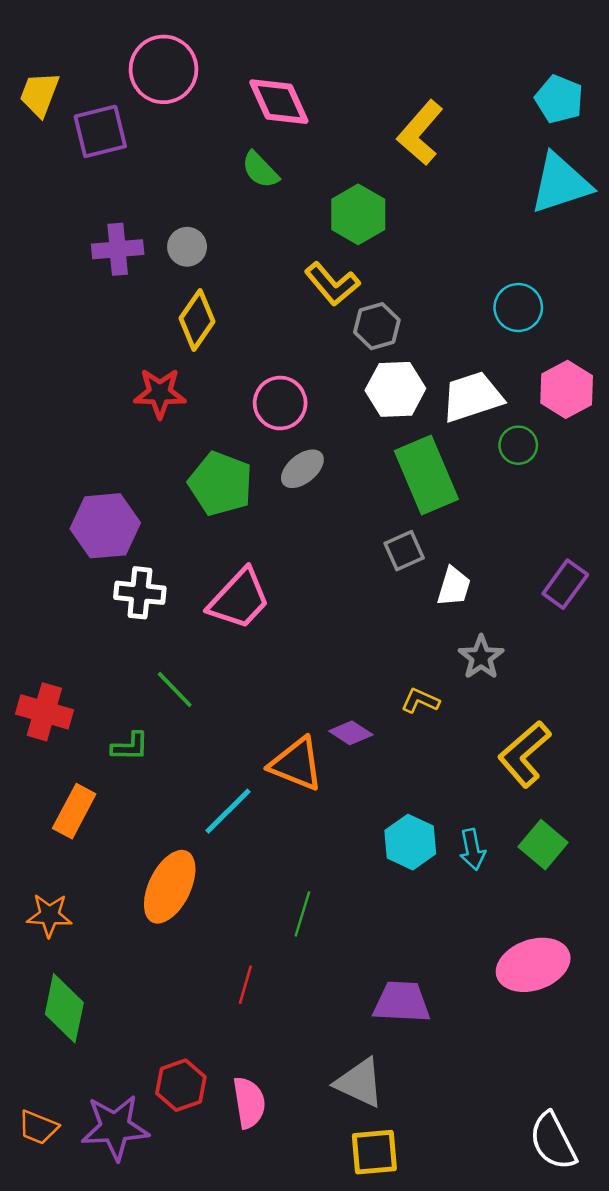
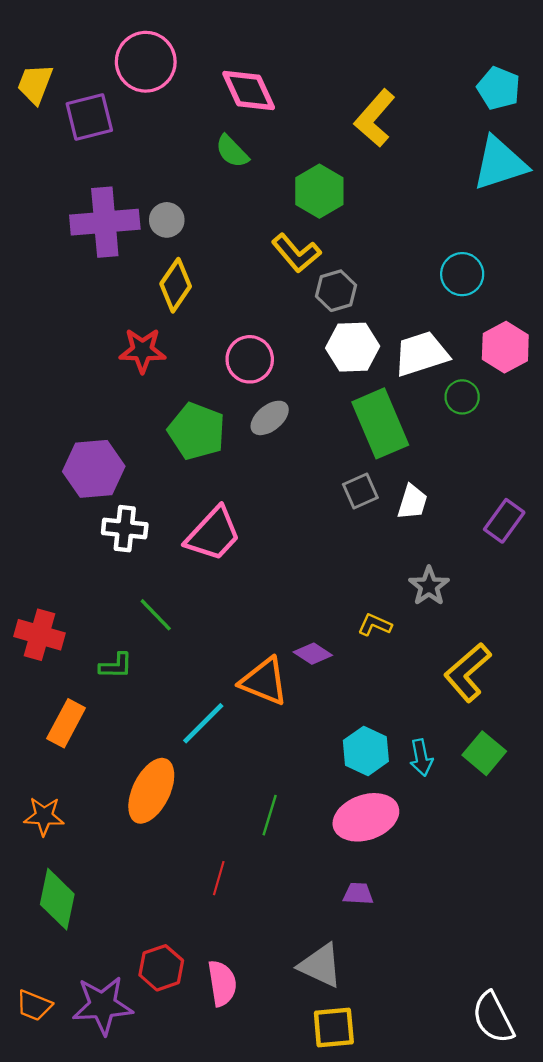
purple cross: (118, 249) -> (105, 222), size x1.5
white trapezoid: (454, 587) -> (412, 502), moved
pink ellipse: (533, 965) -> (366, 817), moved
purple trapezoid: (402, 1002) -> (358, 894), size x0.6

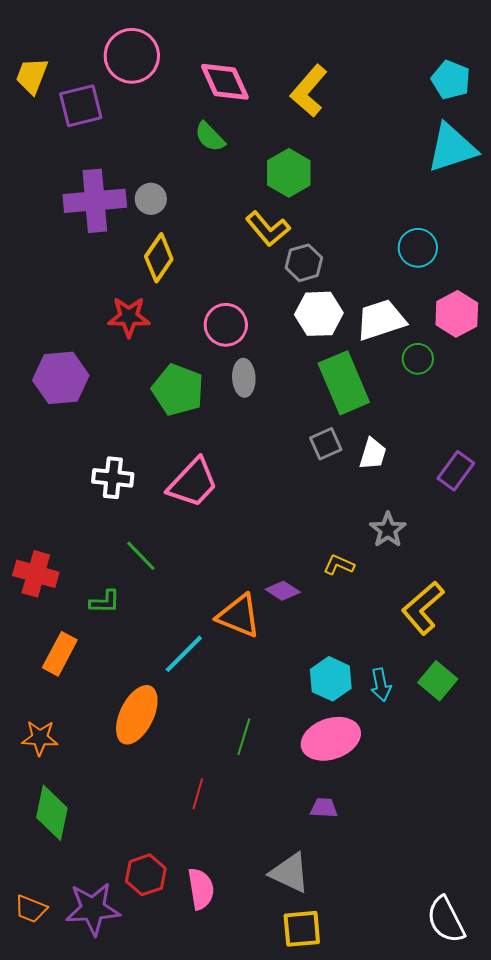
yellow L-shape: (375, 118) -> (309, 91), moved
gray ellipse: (270, 418) -> (244, 378), turned -54
purple hexagon: (94, 469) -> (61, 378), moved

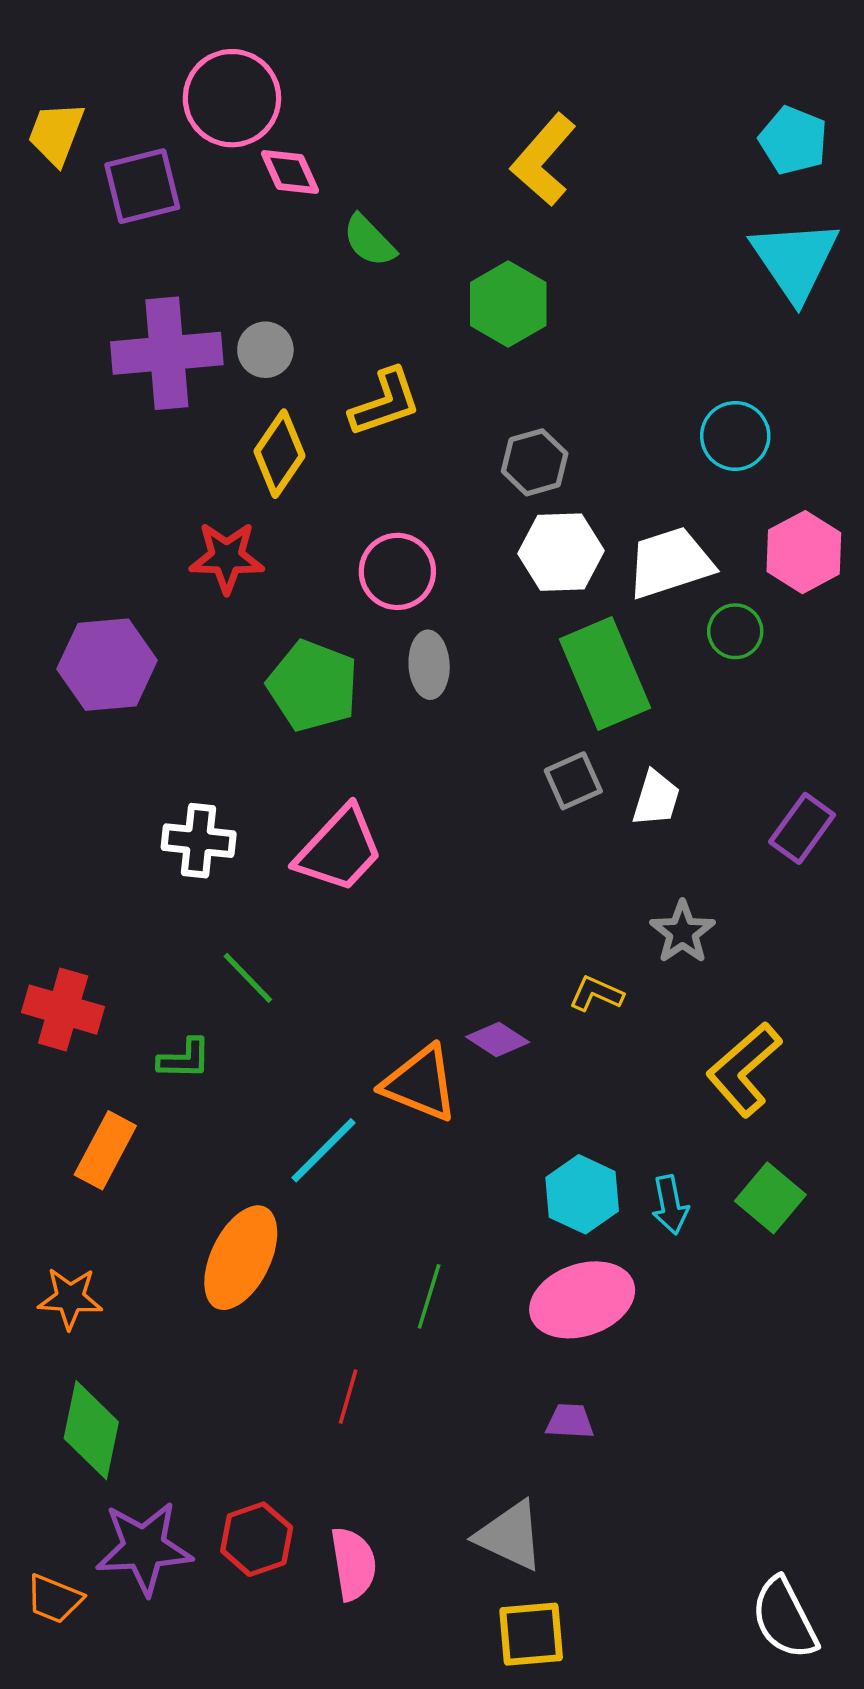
pink diamond: (225, 82) -> (290, 172), moved, size x0.7
cyan triangle: (452, 148) -> (795, 260), turned -46
yellow L-shape: (268, 229) -> (385, 403), moved, turned -69
purple star: (93, 909) -> (144, 1548), moved

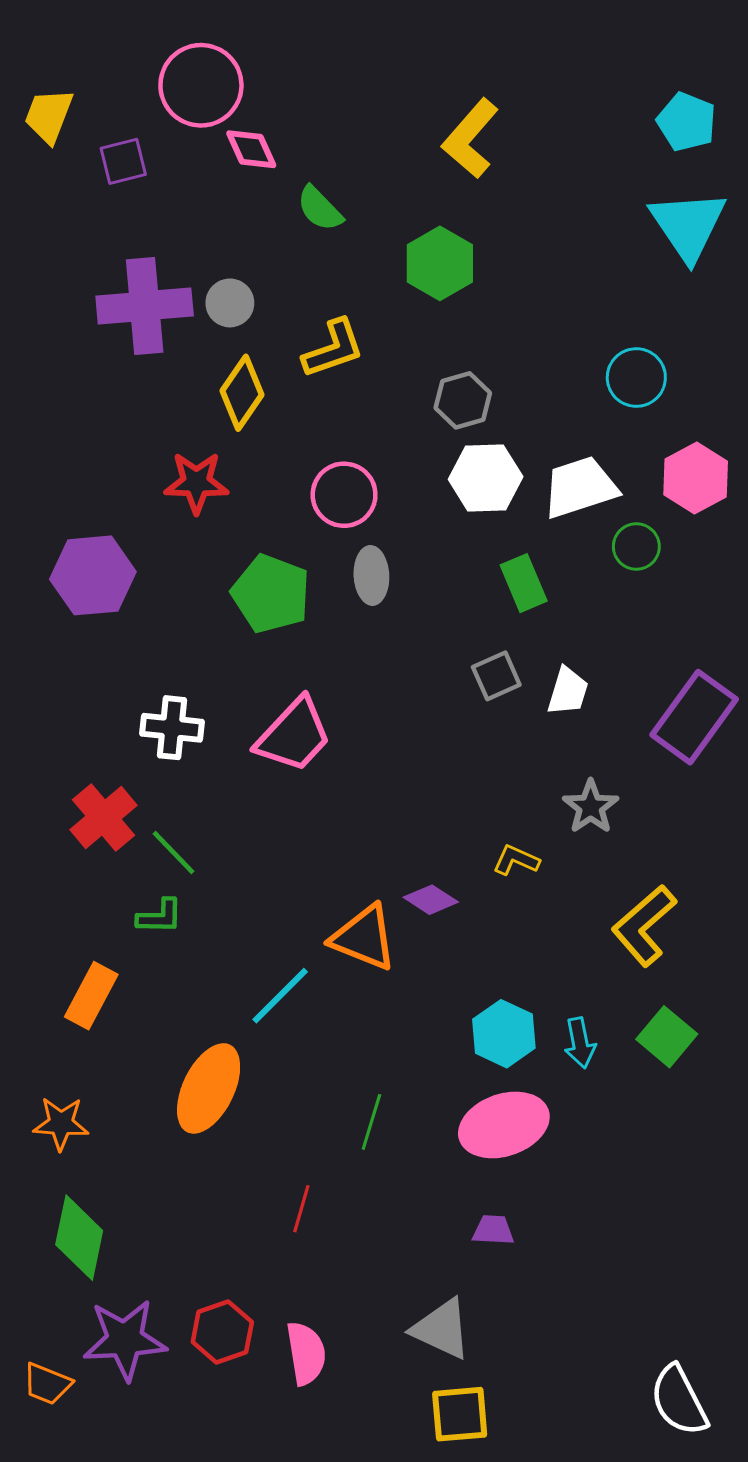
purple square: (142, 186) -> (123, 161), size x0.7
green rectangle: (605, 673) -> (524, 583), size x0.6
purple rectangle: (802, 828) -> (694, 717), size x1.5
green line: (248, 978) -> (174, 852), moved
red cross: (63, 1010) -> (104, 817), moved, turned 34

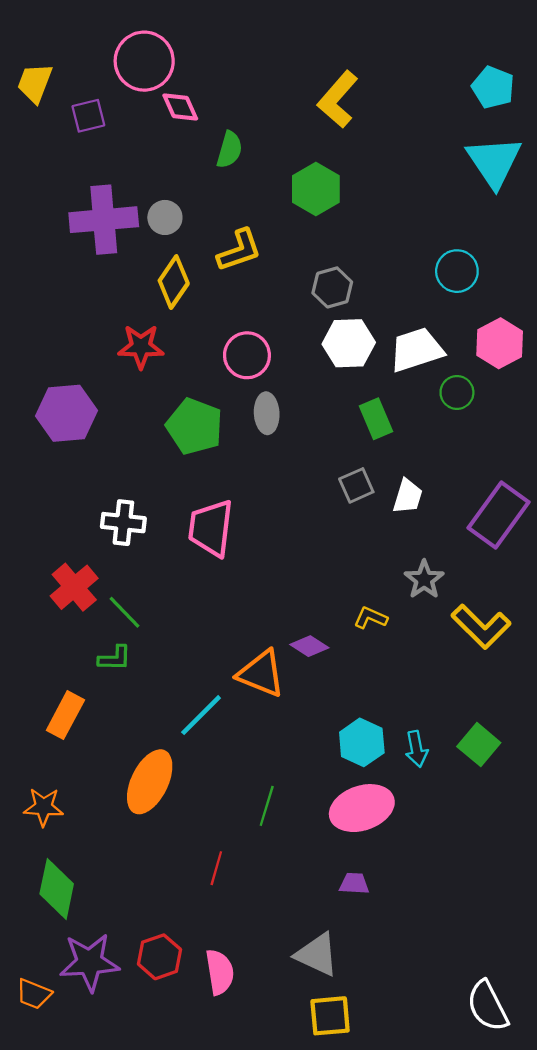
green semicircle: (320, 209) -> (229, 150), turned -120
pink trapezoid: (294, 735) -> (211, 528), turned 144
yellow L-shape: (644, 926) -> (481, 626), moved, turned -94

